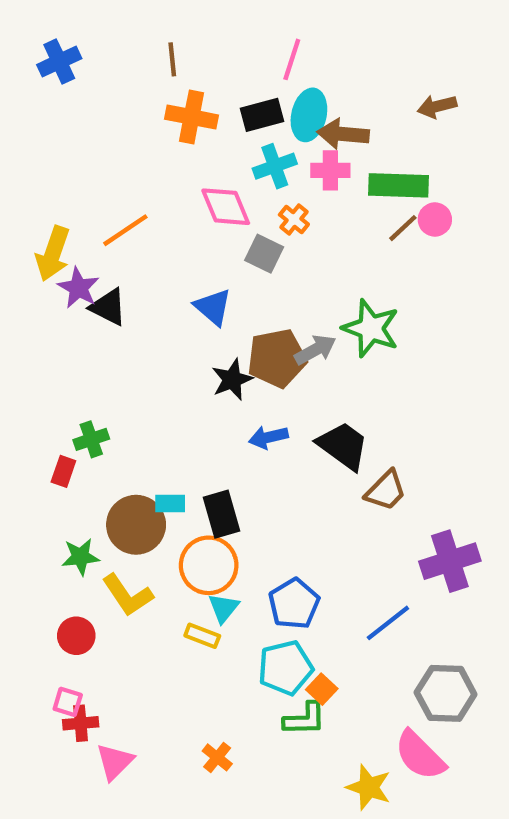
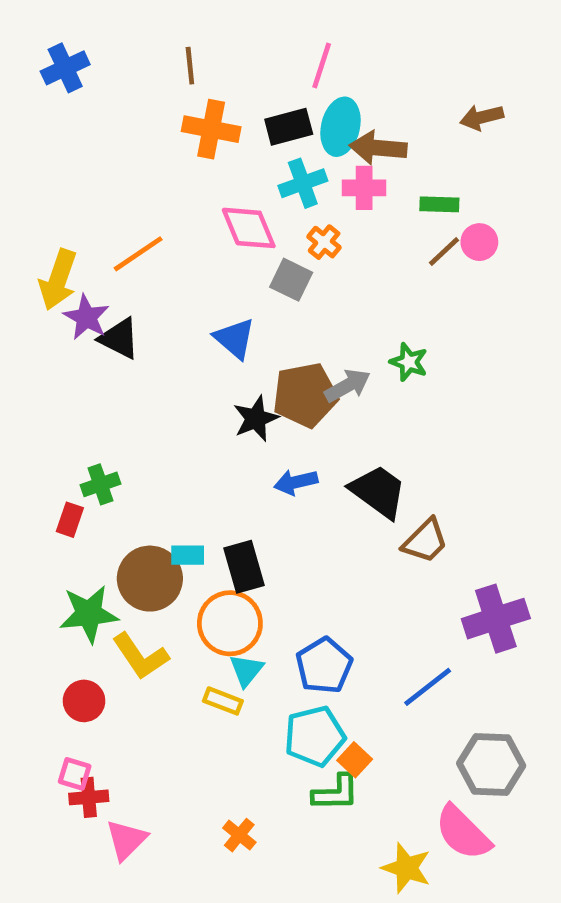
green rectangle: (399, 185) -> (439, 204), size x0.6
green star: (371, 328) -> (409, 362), size x0.6
green star: (81, 557) -> (89, 614), size x1.4

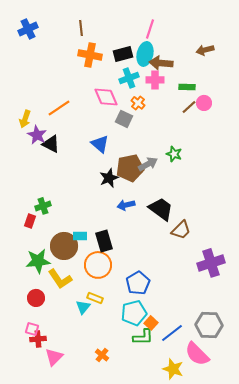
pink line: (322, 66) -> (150, 29), moved
yellow arrow: (58, 280) -> (25, 119), size x0.7
cyan triangle: (246, 670) -> (83, 307), moved
blue line: (428, 687) -> (172, 333), moved

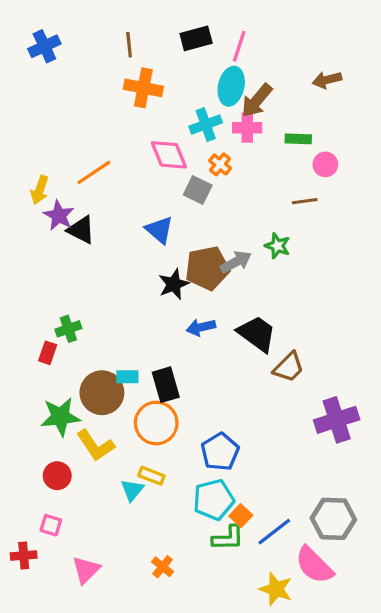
black rectangle: (123, 54) -> (196, 38), moved
brown arrow: (161, 63) -> (257, 101), turned -55
brown line: (189, 107) -> (305, 201), moved, turned 35
red cross: (38, 339) -> (24, 556), moved

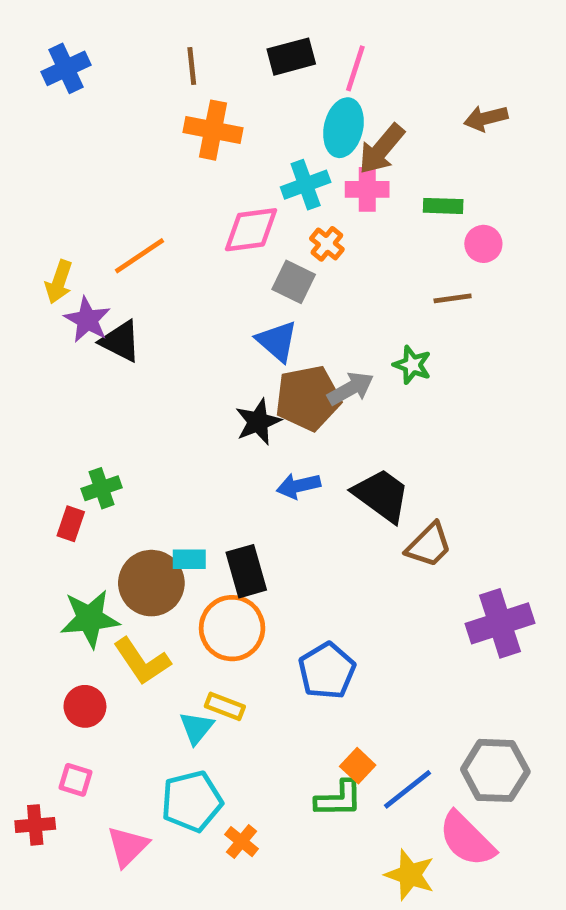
pink diamond: (169, 155) -> (251, 230), turned -75
blue triangle: (159, 230) -> (277, 341), moved
cyan pentagon: (214, 500) -> (192, 801), moved

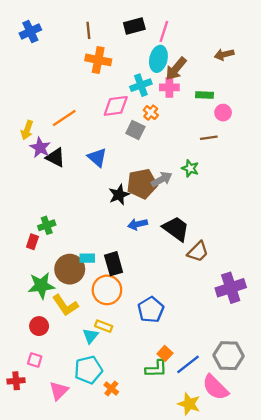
blue triangle: (277, 341) -> (97, 157), moved

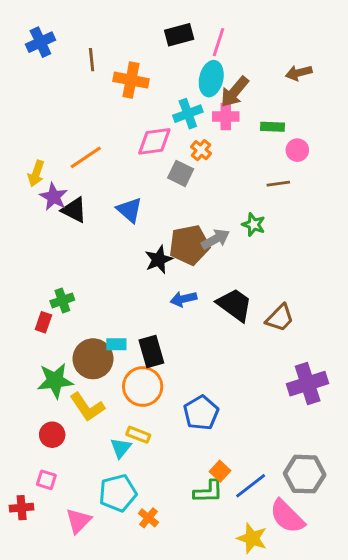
brown line: (88, 30) -> (92, 60), moved
brown trapezoid: (198, 252) -> (280, 318), moved

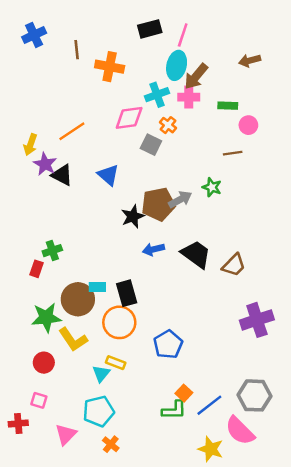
orange cross: (148, 518) -> (111, 444), moved

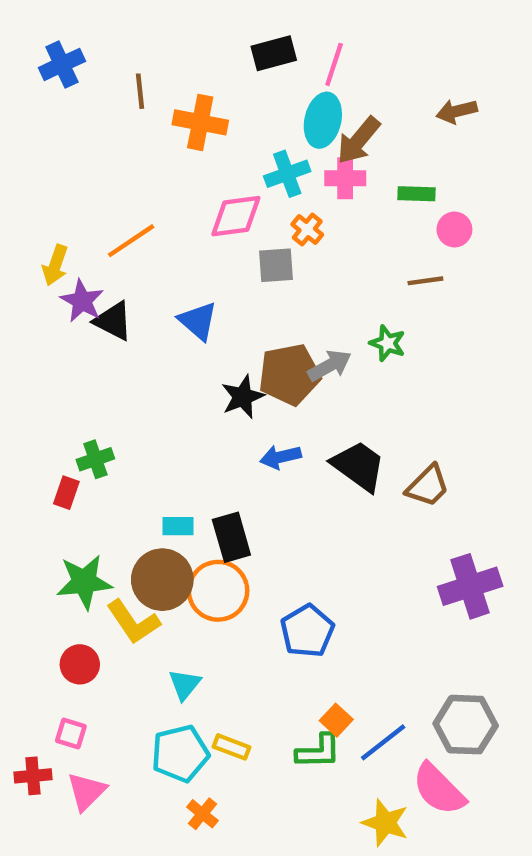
gray square: (151, 145) -> (276, 265), turned -30
brown circle: (78, 299) -> (162, 580), moved
yellow rectangle: (116, 363) -> (231, 747), moved
pink triangle: (66, 434) -> (86, 791), moved

